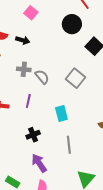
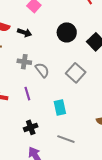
black circle: (72, 24) -> (67, 32), moved
purple line: (28, 101) -> (27, 94), turned -32
gray line: (69, 145) -> (66, 139), turned -66

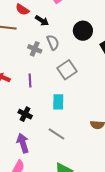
gray semicircle: (42, 70) -> (53, 42), moved
gray square: (76, 73) -> (67, 70), moved
black cross: (31, 127) -> (25, 114), turned 32

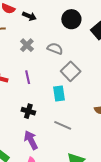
gray semicircle: (53, 42) -> (55, 49), moved, turned -35
gray cross: (35, 49) -> (27, 45), turned 32
gray square: (67, 70) -> (71, 71), moved

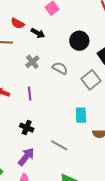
gray square: (71, 71) -> (91, 80), moved
cyan rectangle: (59, 94) -> (81, 115), moved
purple arrow: (31, 140) -> (26, 157), turned 60

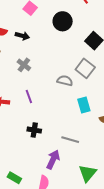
black circle: (79, 41) -> (63, 21), moved
gray semicircle: (60, 68) -> (65, 81), moved
purple arrow: (26, 157) -> (53, 159), moved

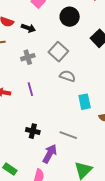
gray cross: (24, 65) -> (28, 57), turned 32
gray square: (85, 68) -> (58, 52), moved
black cross: (34, 130) -> (33, 131), moved

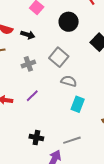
purple line: (30, 89) -> (32, 96), turned 64
cyan rectangle: (85, 102) -> (78, 104), moved, turned 35
gray line: (68, 135) -> (72, 140), turned -36

